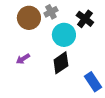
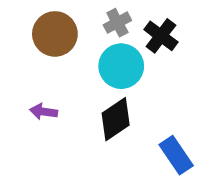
gray cross: (51, 12) -> (117, 23), moved
purple arrow: (23, 59) -> (44, 112), turned 40

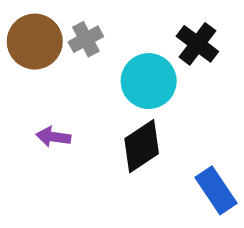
gray cross: (117, 23) -> (86, 39), moved
brown circle: (55, 34) -> (35, 42), moved

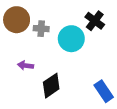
gray cross: (86, 39) -> (41, 29), moved, turned 32
black diamond: (142, 146) -> (51, 86), moved

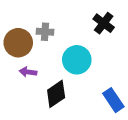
brown circle: (17, 20) -> (18, 43), moved
cyan circle: (71, 39) -> (77, 60), moved

